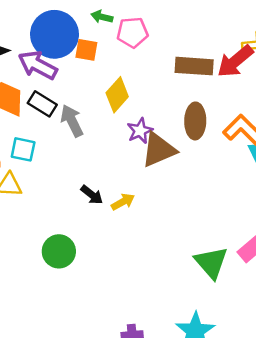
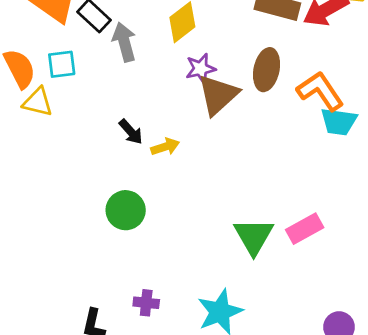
cyan square: (23, 149) -> (62, 64), turned -30
brown triangle: (159, 150) -> (218, 95), turned -30
green circle: (59, 251) -> (126, 210), moved

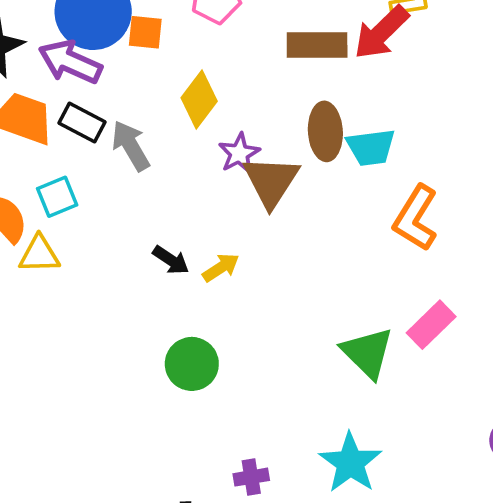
orange L-shape: (320, 91) -> (416, 218), moved, turned -99
cyan trapezoid: (339, 122) -> (371, 147), moved

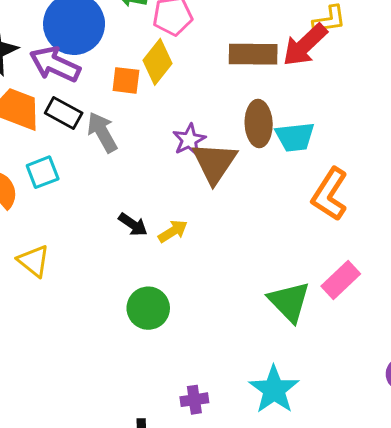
orange square: (145, 32) -> (126, 80), moved
yellow diamond: (199, 99) -> (158, 62), moved
yellow triangle: (39, 254) -> (34, 261), moved, turned 39

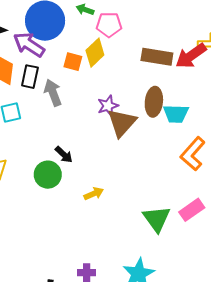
black rectangle: (64, 113) -> (30, 77), turned 65
yellow arrow: (173, 231) -> (94, 194), moved
green circle: (148, 308) -> (48, 175), moved

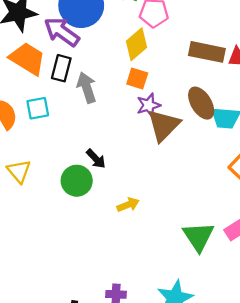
orange square: (73, 62) -> (137, 78), moved
brown ellipse: (154, 102) -> (201, 103), turned -40

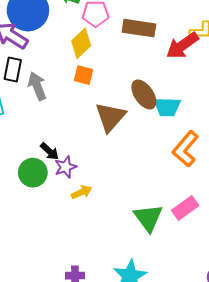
brown rectangle: (207, 52) -> (139, 28), moved
purple star: (149, 105) -> (65, 167), moved

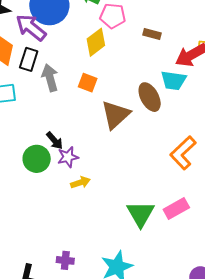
brown rectangle: (139, 28) -> (152, 34), size x0.6
orange square: (83, 75) -> (88, 83), moved
cyan trapezoid: (167, 107) -> (173, 80), moved

